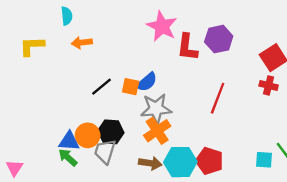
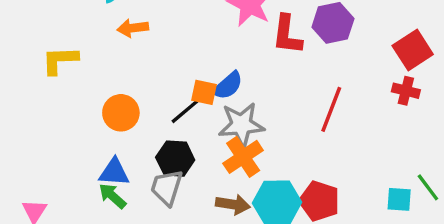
yellow L-shape: (32, 46) -> (60, 60), moved
black line: (102, 87) -> (185, 111), moved
orange circle: (88, 135) -> (121, 113), moved

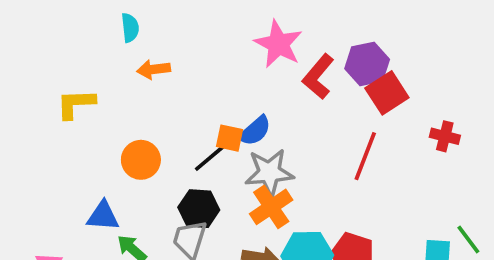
red L-shape: (287, 35) -> (318, 77), turned 33
red square: (413, 50) -> (387, 93), moved
blue triangle: (114, 172) -> (103, 216), moved

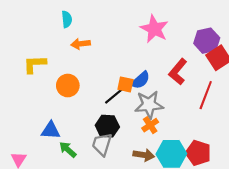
red L-shape: (318, 77) -> (178, 72), moved
orange circle: (141, 160) -> (68, 86), moved
orange cross: (271, 207) -> (150, 125), size x0.7

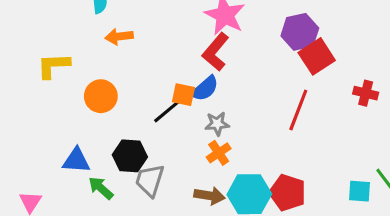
red L-shape: (178, 72) -> (216, 52), moved
gray star: (149, 105) -> (217, 124), size x0.6
black hexagon: (107, 126) -> (130, 156), moved

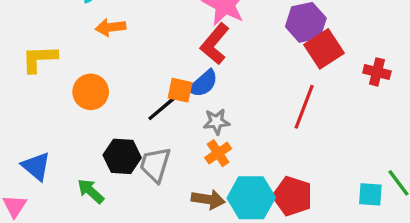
red cross: (366, 93) -> (377, 72), moved
blue triangle: (76, 161) -> (36, 166), moved, turned 36
gray trapezoid: (150, 180) -> (155, 165), moved

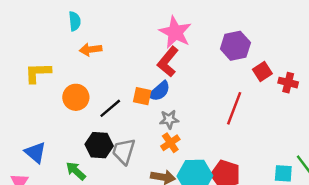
red square: (324, 49) -> (262, 71), moved, size x0.7
black line: (162, 108) -> (110, 108), moved

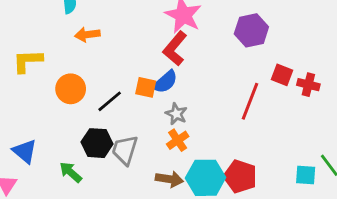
red square: (262, 71) -> (282, 75), moved, turned -36
red cross: (288, 83) -> (308, 85), moved
gray star: (169, 119) -> (176, 114), turned 30

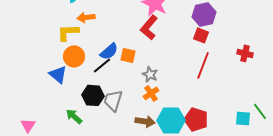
yellow L-shape: (28, 61) -> (68, 32), moved
red square: (282, 75) -> (201, 35), moved
blue semicircle: (165, 82) -> (109, 51), moved
blue triangle: (25, 151) -> (58, 74), moved

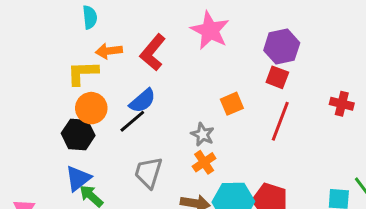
red L-shape: (149, 27) -> (153, 52), moved
orange square: (128, 55) -> (232, 104), moved, turned -35
blue triangle: (58, 74) -> (78, 178), moved, turned 42
black hexagon: (93, 95) -> (78, 134), moved

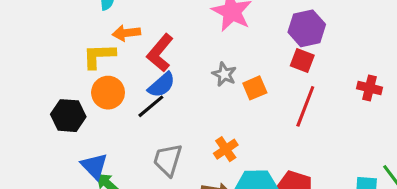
red L-shape: (153, 52) -> (160, 53), moved
black hexagon: (78, 134) -> (68, 116), moved
gray star: (203, 134) -> (224, 74), moved
blue triangle: (78, 178) -> (94, 166), turned -36

